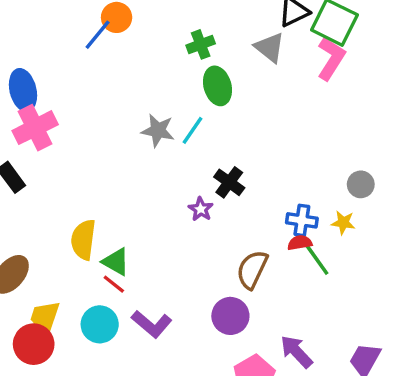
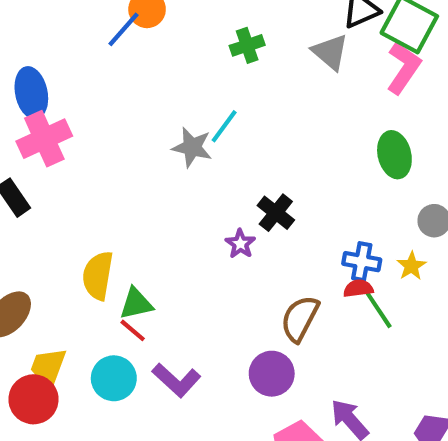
green ellipse: (218, 86) -> (394, 155), moved
cyan line: (193, 130) -> (224, 126), moved
yellow star: (343, 223) -> (411, 266), turned 30
green triangle: (116, 262) -> (136, 304), turned -44

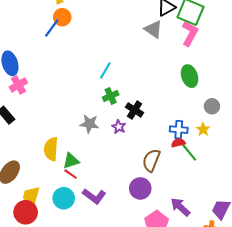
green cross: (247, 45) -> (111, 96), moved
pink cross: (44, 139) -> (18, 85), size x0.7
gray star: (192, 147) -> (89, 124), moved

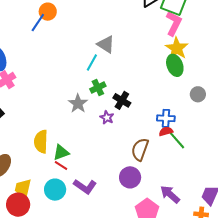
gray triangle: (153, 29) -> (106, 44), moved
gray star: (89, 124) -> (78, 103), moved, turned 30
yellow star: (203, 129) -> (177, 48), moved, size x1.6

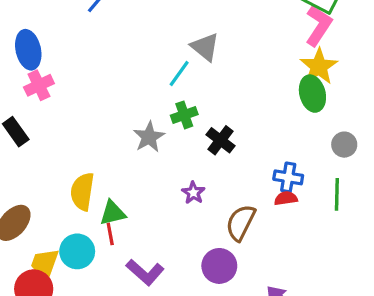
purple star: (107, 117) -> (193, 193), moved
green line: (177, 140) -> (337, 194), moved, turned 36
red line: (61, 166) -> (110, 234), turned 40
cyan circle: (55, 190) -> (77, 251), moved

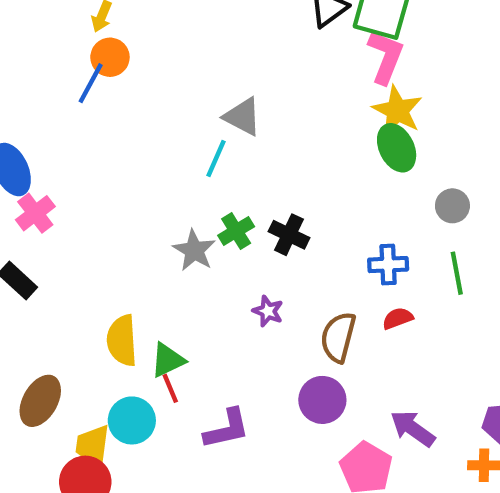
green cross: (184, 115) -> (236, 231), moved
red semicircle: (286, 198) -> (398, 318), moved
purple L-shape: (145, 272) -> (227, 429), turned -42

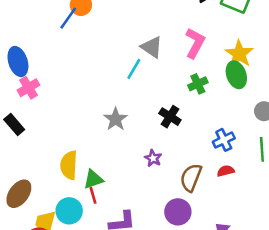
pink L-shape: (386, 57) -> (195, 43), moved
green cross: (236, 231) -> (198, 84), moved
blue cross: (388, 265) -> (224, 140), turned -30

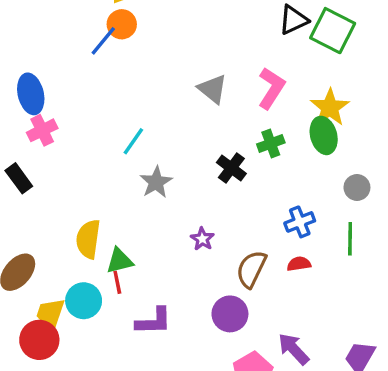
cyan line: (134, 69) -> (133, 141), moved
black cross: (170, 117) -> (231, 168), moved

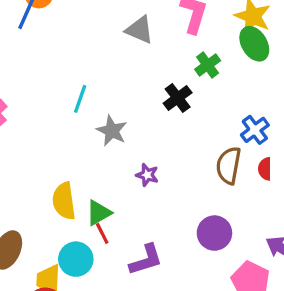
black cross: (231, 168) -> (178, 98), turned 32
purple star: (202, 239) -> (147, 175), moved
red semicircle: (299, 264) -> (265, 169), turned -65
brown semicircle: (251, 269) -> (229, 165), moved

